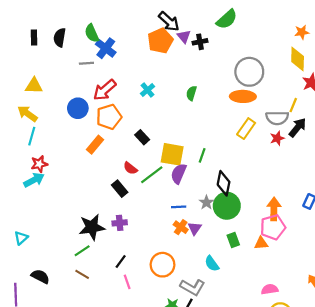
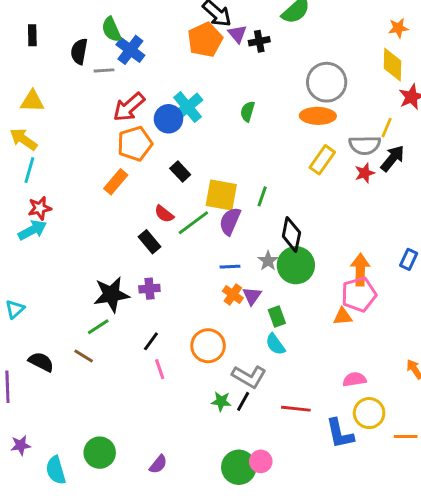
black semicircle: (60, 38) -> (79, 51), moved
cyan cross: (147, 90) -> (188, 107), size x1.5
blue circle: (78, 108) -> (168, 119), moved
green rectangle: (233, 240) -> (277, 316), moved
brown line: (82, 274) -> (84, 356), moved

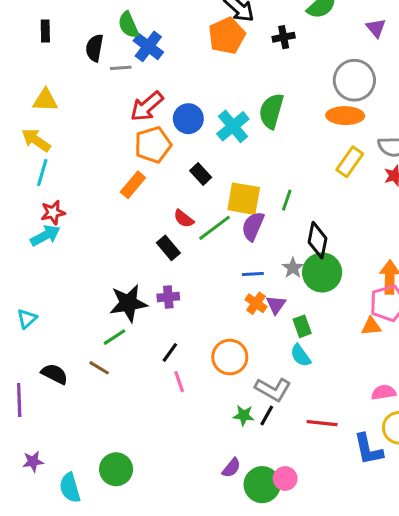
purple triangle: (237, 34) -> (376, 28), moved
cyan cross: (188, 107) -> (233, 126), moved
green semicircle: (248, 111) -> (271, 111), size x1.6
purple semicircle: (158, 464) -> (231, 468), moved

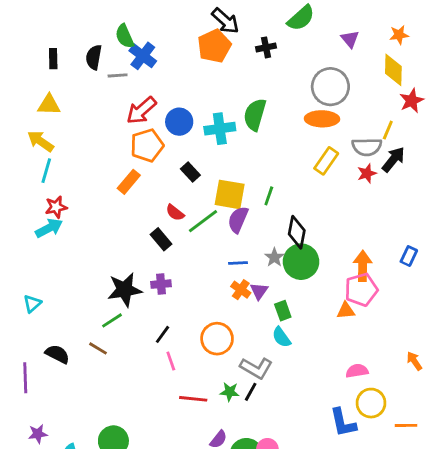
black rectangle: (45, 31) -> (53, 59), moved
cyan cross: (233, 126) -> (220, 129), turned 32
red line: (322, 423) -> (193, 399), moved

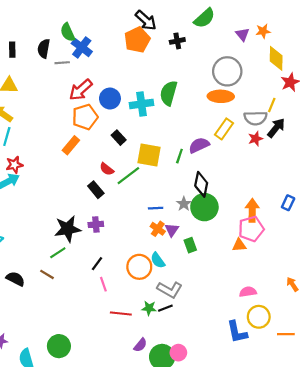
orange star: (399, 35) -> (263, 31), moved
purple semicircle: (238, 220) -> (199, 145), moved, turned 42
cyan semicircle: (281, 337) -> (158, 260), moved
black line: (251, 392) -> (165, 308), turned 40

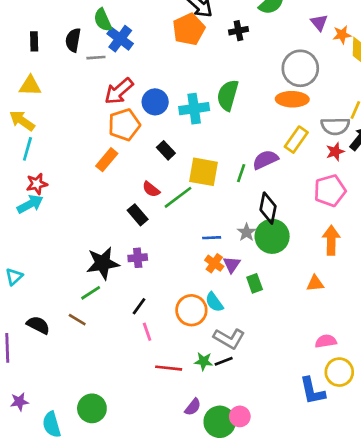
orange star: (263, 31) -> (342, 35), moved
pink pentagon: (251, 229) -> (330, 191), moved

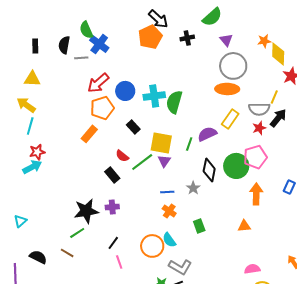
purple triangle: (319, 23) -> (226, 40), moved
green semicircle: (228, 95) -> (174, 102), moved
green circle: (272, 236) -> (236, 166), moved
purple triangle: (232, 265) -> (164, 161), moved

